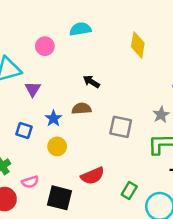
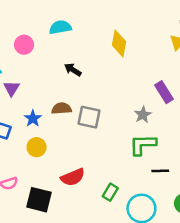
black arrow: (91, 82) -> (73, 70), moved
gray square: (121, 127) -> (89, 117), moved

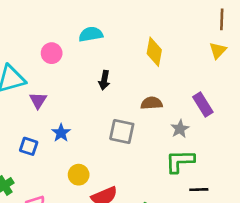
black arrow: (73, 70) -> (104, 80), turned -112
brown semicircle: (62, 108) -> (152, 103), moved
yellow circle: (37, 147) -> (79, 175), moved

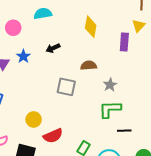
black arrow: (104, 80) -> (53, 48), turned 56
purple rectangle: (203, 104) -> (124, 42), moved, turned 36
blue star: (61, 133) -> (23, 56), moved

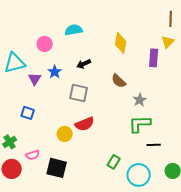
brown semicircle: (89, 65) -> (119, 81), turned -133
gray square: (66, 87) -> (79, 93), moved
red semicircle: (53, 136) -> (85, 124), moved

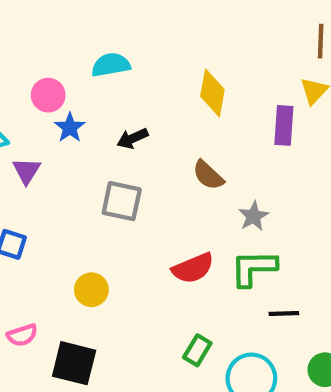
blue star: (55, 72) -> (70, 128), moved
red semicircle: (85, 124) -> (193, 268), moved

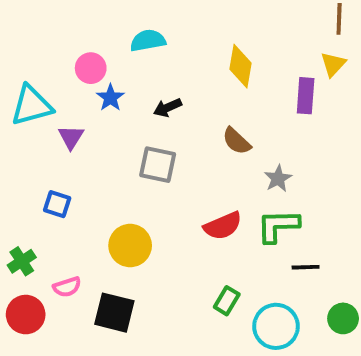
yellow circle: (91, 290) -> (130, 246), size x1.4

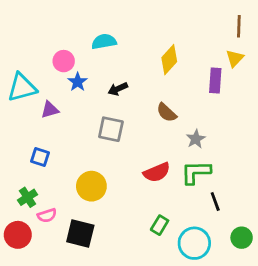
yellow diamond: (241, 66) -> (169, 60), turned 32
purple triangle: (71, 137) -> (50, 110), turned 42
green cross: (22, 261) -> (27, 197), moved
black line: (306, 267) -> (215, 201), turned 72

